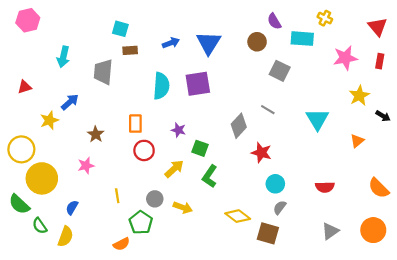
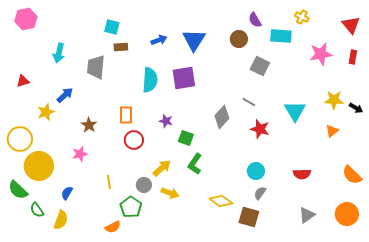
yellow star: (359, 96) -> (334, 100), moved, turned 30
red star: (261, 153) -> (260, 129), moved
yellow arrow: (174, 169) -> (162, 168), moved

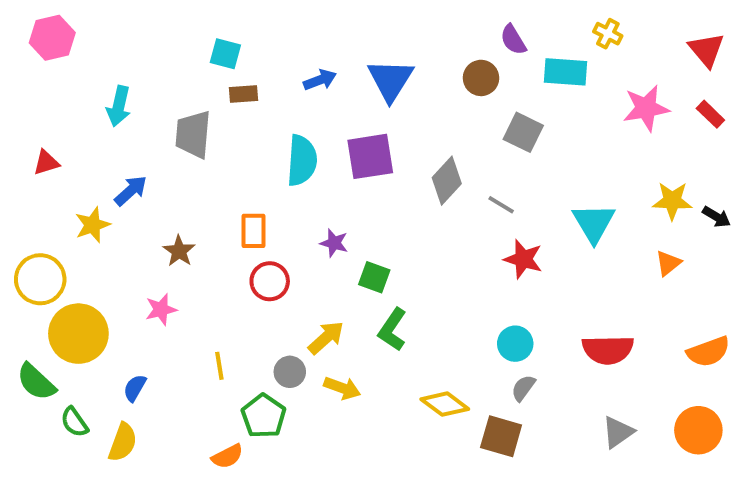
red rectangle: (353, 57) -> (710, 114), turned -56
gray diamond: (222, 117) -> (447, 181), moved
red semicircle: (302, 174) -> (608, 350), size x1.4
orange semicircle: (352, 175) -> (708, 352), turned -65

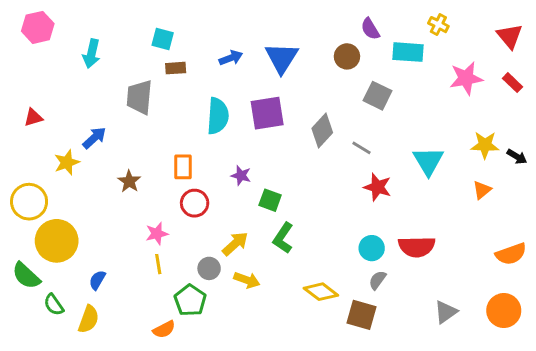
cyan arrow: (119, 106) -> (91, 54), moved
pink star: (161, 309) -> (157, 234), moved
red semicircle: (608, 350) -> (417, 247), moved

